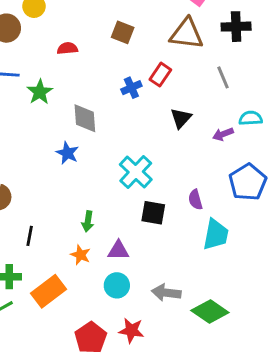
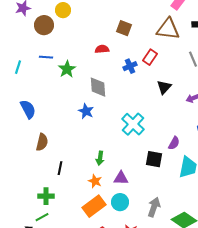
red semicircle: (67, 48) -> (102, 49), moved
purple semicircle: (195, 200) -> (174, 143), turned -136
black square: (153, 213) -> (154, 159), moved
orange rectangle: (49, 291) -> (94, 206), moved
gray arrow: (166, 293) -> (154, 207), turned 102

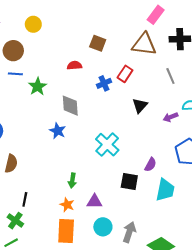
brown circle: (44, 25) -> (13, 51), moved
black line: (60, 168) -> (25, 199), moved
green cross: (46, 196) -> (15, 221), turned 35
cyan circle: (120, 202) -> (103, 227), moved
orange rectangle: (94, 206) -> (66, 231), turned -50

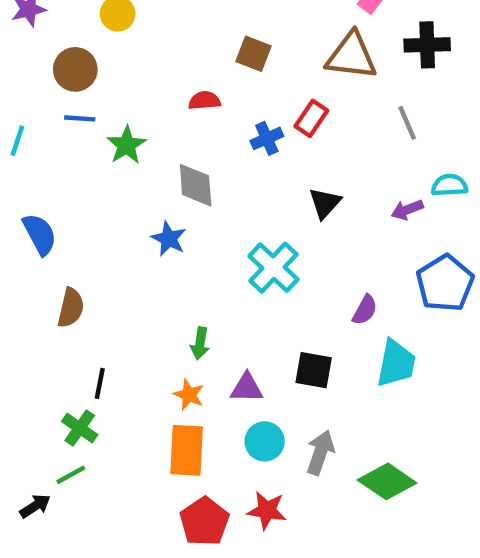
black triangle: (140, 106) -> (325, 203), moved
black square: (129, 181) -> (314, 370), moved

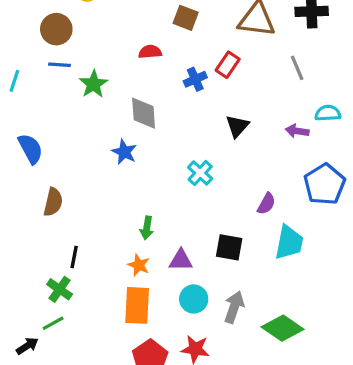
purple arrow: (407, 210) -> (297, 131), turned 30
cyan cross: (274, 268) -> (200, 173), size x0.7

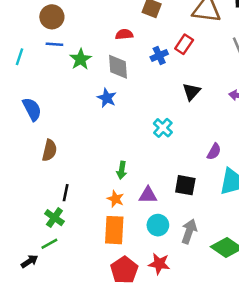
gray diamond: (144, 113) -> (118, 67), moved
blue star: (124, 152) -> (107, 98), moved

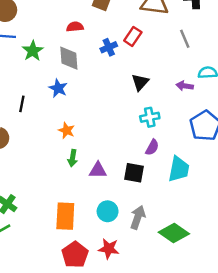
cyan cross: (163, 128) -> (150, 117), moved, turned 36
purple semicircle: (214, 152) -> (152, 147), moved
black line: (66, 193) -> (22, 104), moved
purple triangle: (148, 195) -> (98, 170), moved
orange star: (116, 199) -> (67, 130), moved

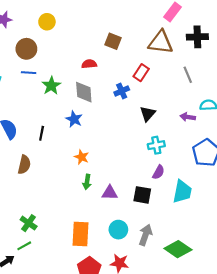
blue cross: (109, 47) -> (122, 91), moved

